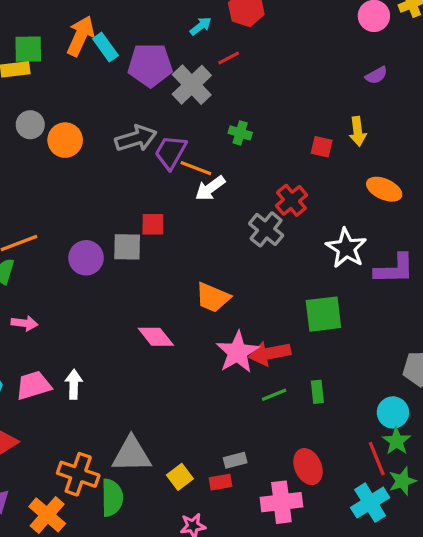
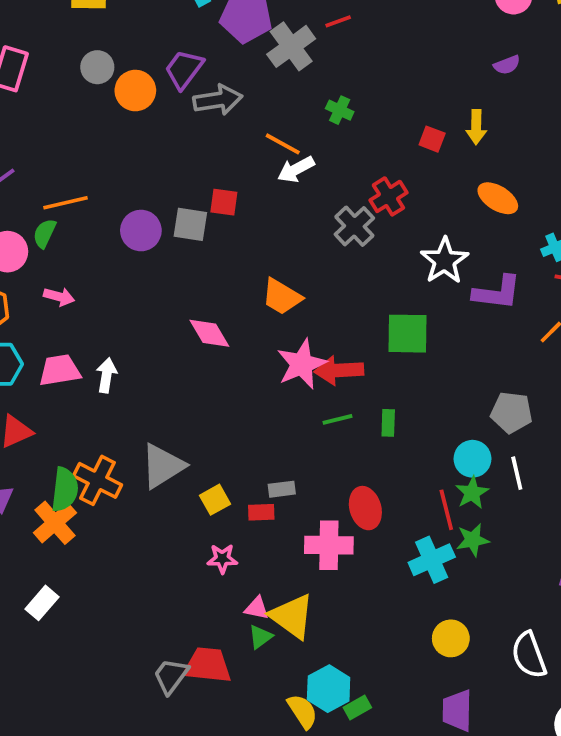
purple trapezoid: (171, 152) -> (184, 69), moved
gray triangle: (132, 454) -> (163, 466), turned -39
green semicircle: (112, 498) -> (65, 489), moved

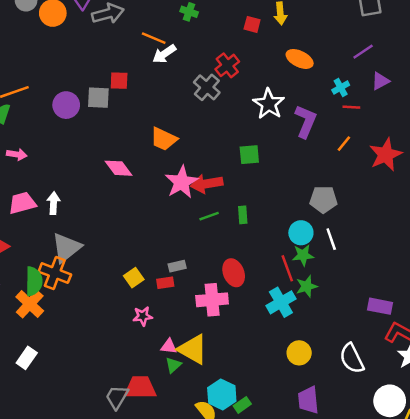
purple L-shape: (497, 293) -> (306, 121), turned -68
green square: (407, 334) -> (249, 155), size x0.7
gray triangle: (163, 466) -> (66, 248), moved
green star: (472, 493) -> (303, 255), turned 30

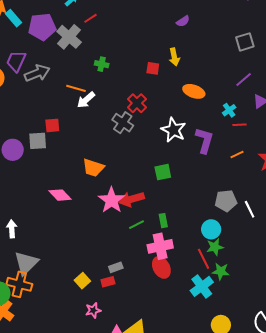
orange line: (344, 144) -> (237, 154), turned 32
white line: (331, 239) -> (250, 209), moved
green star: (307, 286) -> (221, 271), turned 30
pink cross: (212, 300) -> (160, 246), moved

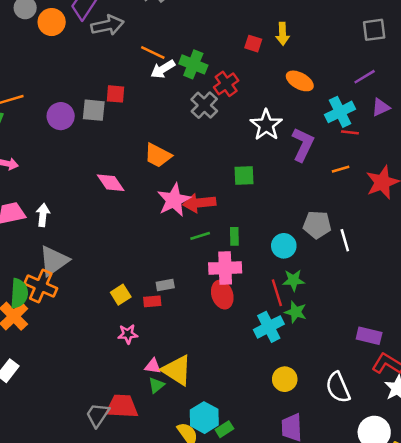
green cross: (102, 64) -> (193, 64), moved, size x1.5
cyan cross: (229, 110) -> (340, 112), size x1.6
cyan circle: (211, 229) -> (284, 246), moved

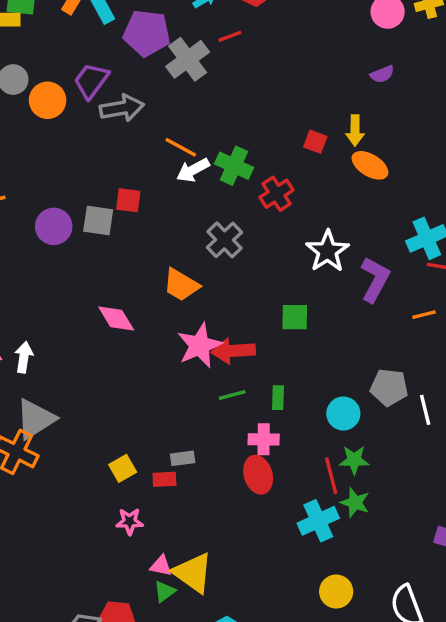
orange ellipse: (300, 81) -> (370, 165), moved
gray cross: (204, 105) -> (225, 240), moved
pink cross: (225, 268) -> (264, 439), size x0.7

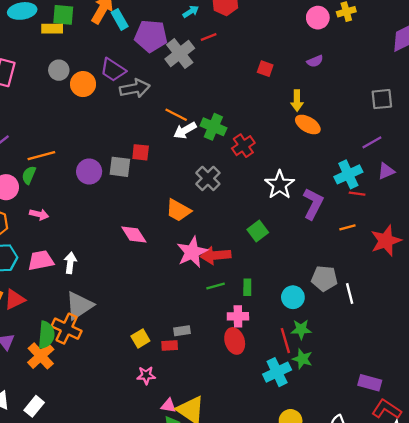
purple trapezoid: (91, 81) -> (113, 70), turned -92
red square: (315, 142) -> (265, 69), moved
green square: (295, 317) -> (258, 231), turned -36

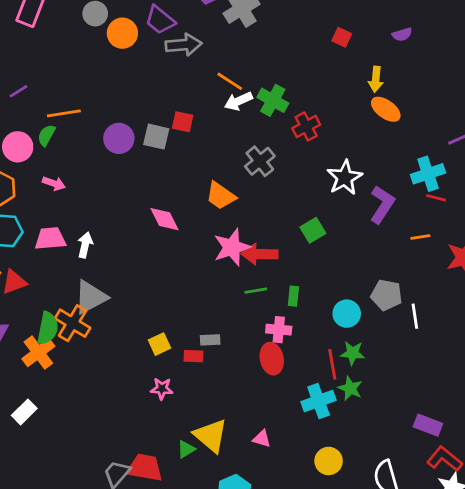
pink triangle: (169, 406) -> (262, 439), moved

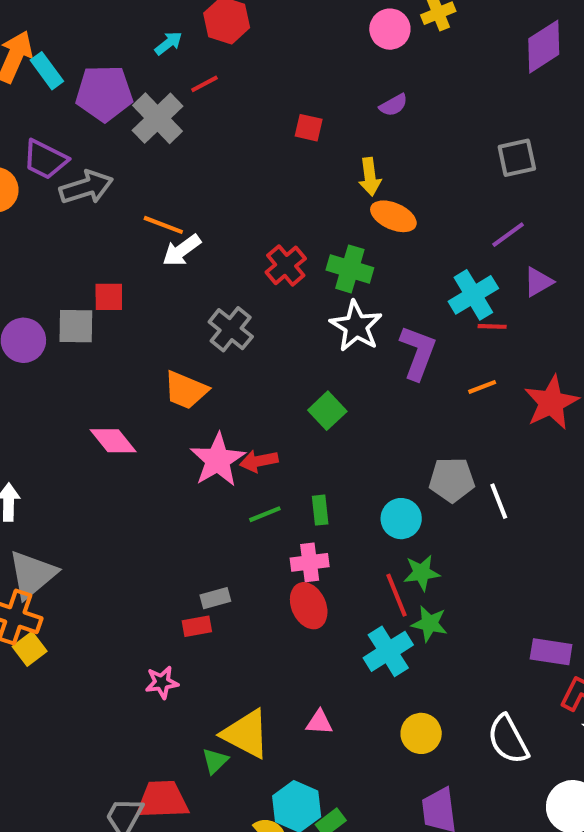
green cross: (273, 100) -> (350, 269), moved
red arrow: (259, 254) -> (259, 461), size x0.7
yellow square: (160, 344) -> (30, 649), moved

